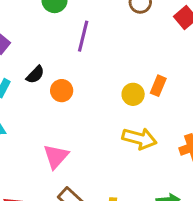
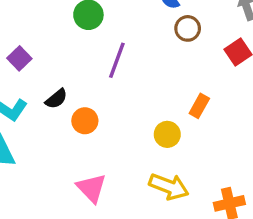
orange rectangle: (158, 86) -> (199, 106), moved
pink triangle: (56, 156) -> (91, 188), moved, turned -32

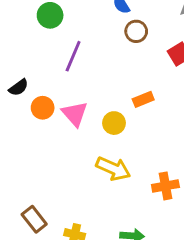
orange rectangle: (199, 106) -> (143, 99), turned 36
pink triangle: (91, 188) -> (75, 114), moved

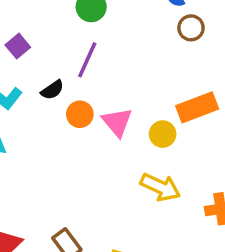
purple line: (73, 56) -> (87, 60), moved
orange rectangle: (143, 99) -> (197, 107), size x1.6

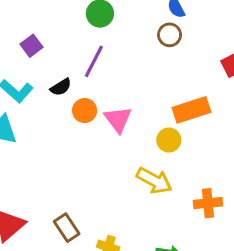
brown circle: (191, 28) -> (170, 35), moved
yellow circle: (163, 134) -> (169, 140), moved

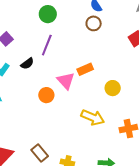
orange rectangle: (191, 110) -> (85, 69), moved, size x0.7
orange circle: (85, 111) -> (46, 95), moved
yellow circle: (169, 140) -> (113, 88), moved

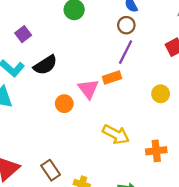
purple line: (47, 45) -> (126, 52), moved
black semicircle: (27, 64) -> (45, 65), size x1.5
yellow circle: (113, 88) -> (161, 94), moved

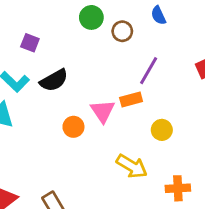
brown circle: (126, 25) -> (122, 31), moved
purple square: (23, 34) -> (30, 43), turned -35
yellow circle: (161, 94) -> (162, 130), moved

